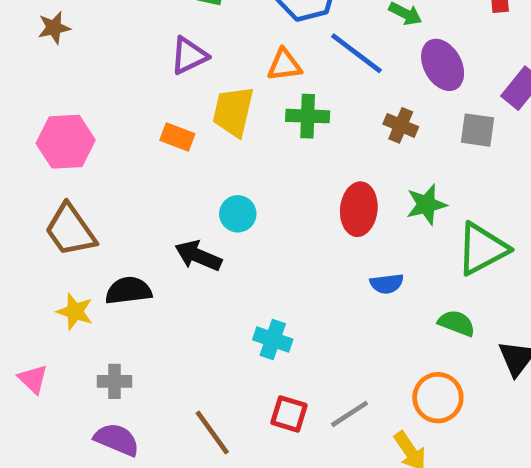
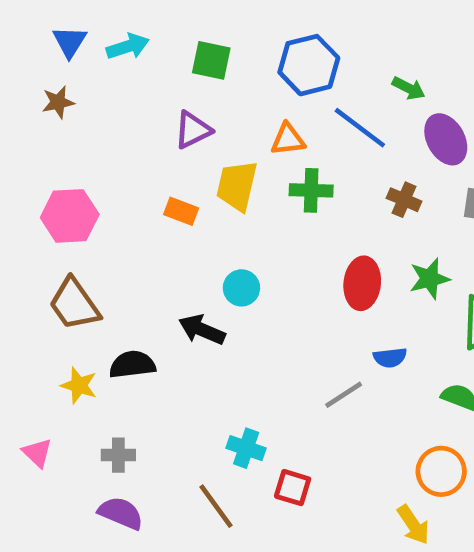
cyan cross: (273, 339) -> (246, 448), moved
gray line: (350, 414) -> (344, 395), moved

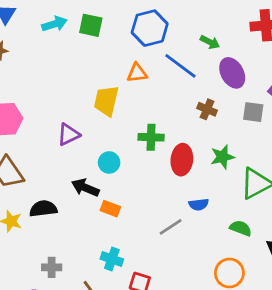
cyan arrow: (128, 46) -> (54, 24), moved
purple triangle: (193, 130) -> (68, 134), moved
green cross: (311, 190) -> (151, 137), moved
orange rectangle: (181, 211) -> (110, 209), moved
gray cross: (118, 455) -> (52, 267), moved

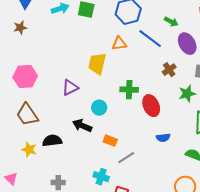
brown cross: (207, 109) -> (169, 70), turned 32
green star: (222, 157) -> (187, 94), moved
red ellipse: (182, 160) -> (151, 106), turned -30
orange rectangle: (110, 209) -> (110, 141), moved
gray line: (171, 227) -> (126, 158), moved

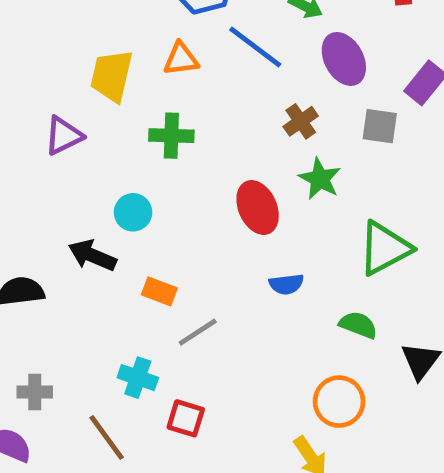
yellow trapezoid: (97, 64) -> (111, 76), moved
purple triangle: (70, 88) -> (64, 136), moved
green cross: (129, 90) -> (171, 136), moved
green star: (187, 94) -> (320, 179), moved, turned -30

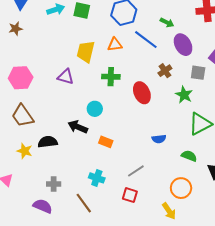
purple triangle: (64, 136) -> (66, 77), turned 42
green star: (320, 179) -> (184, 95), moved
red ellipse: (258, 208) -> (142, 93), moved
gray line: (198, 332) -> (136, 171), moved
red square: (186, 418) -> (130, 195), moved

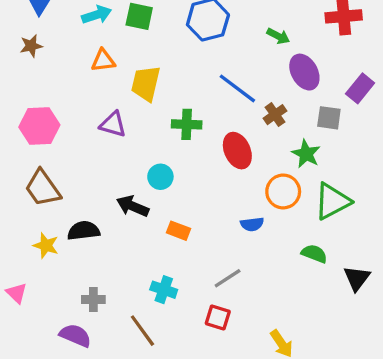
blue line: (146, 40) -> (237, 88), moved
orange triangle: (115, 45) -> (103, 61), moved
blue semicircle: (159, 139) -> (252, 224), moved
orange circle: (181, 188) -> (283, 191), moved

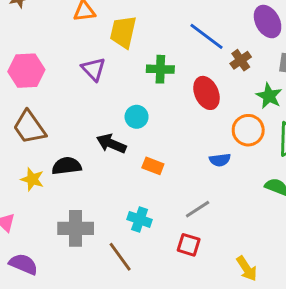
purple triangle: (113, 124) -> (93, 69), turned 30
gray cross: (93, 299) -> (76, 228), size x1.6
purple semicircle: (75, 335) -> (23, 264), moved

